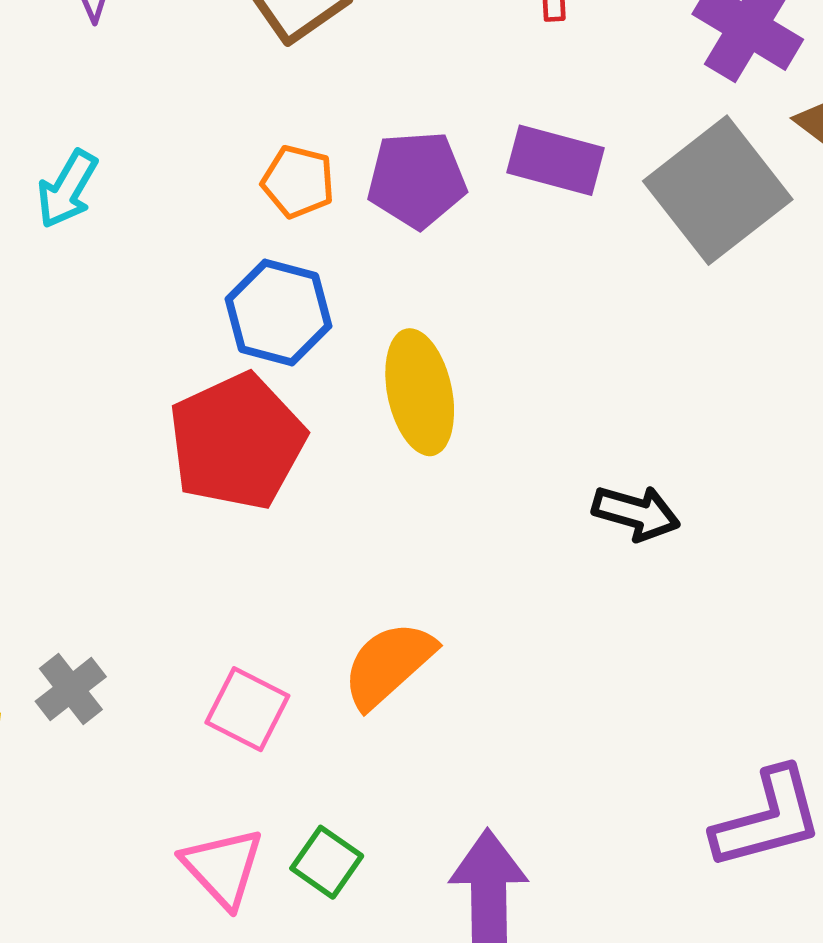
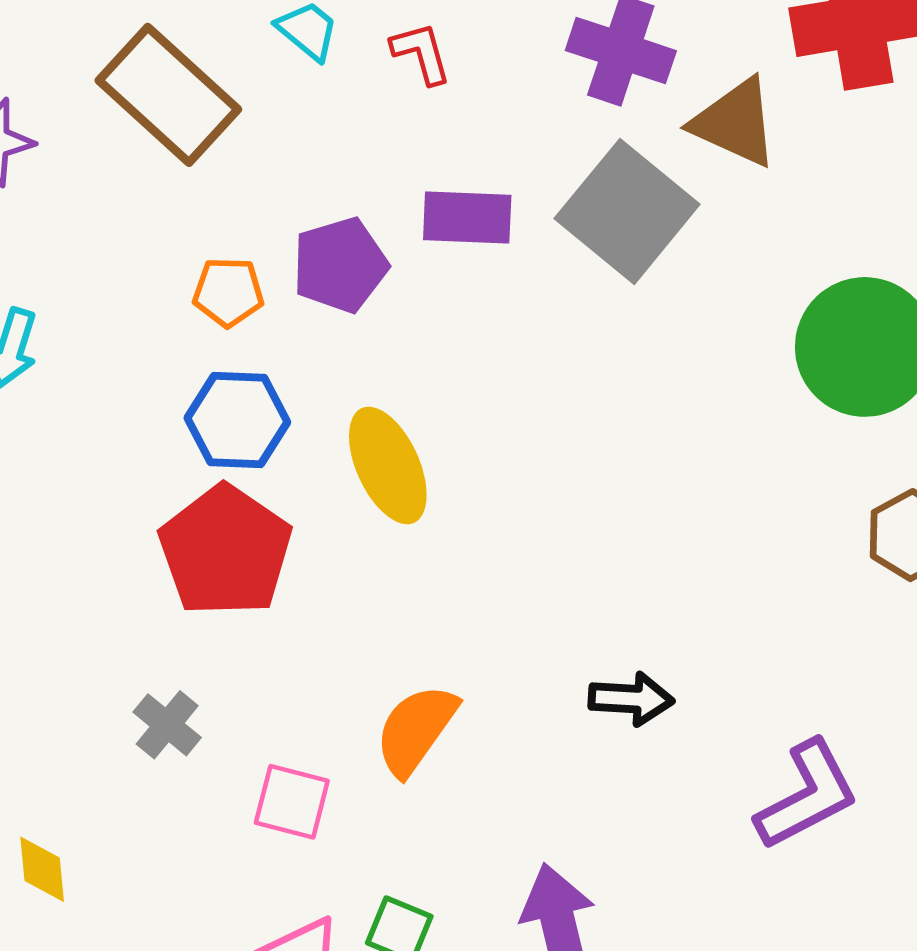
black arrow: (636, 513) -> (631, 699), moved
gray cross: (71, 689) -> (167, 725), moved

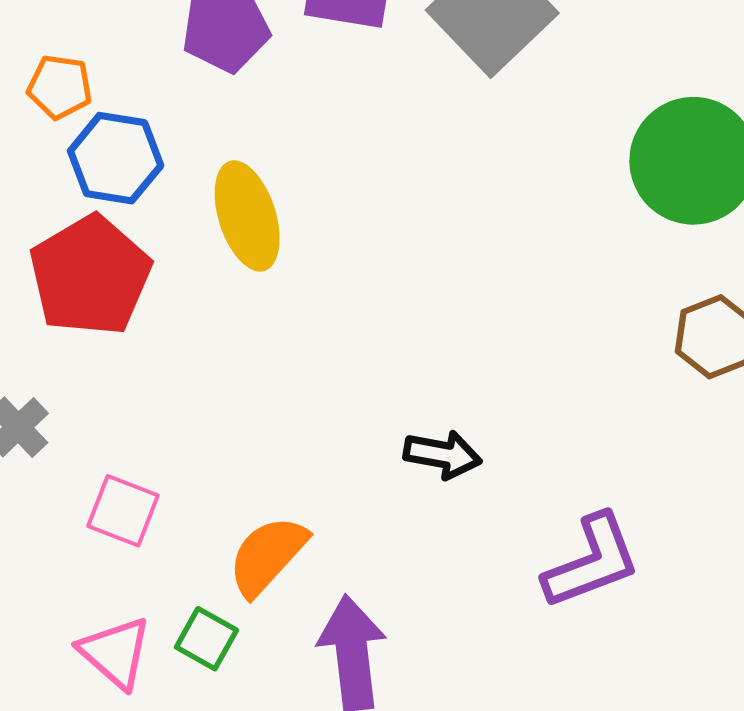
orange pentagon: (228, 292) -> (60, 87), moved
orange semicircle: (416, 730) -> (267, 556), moved

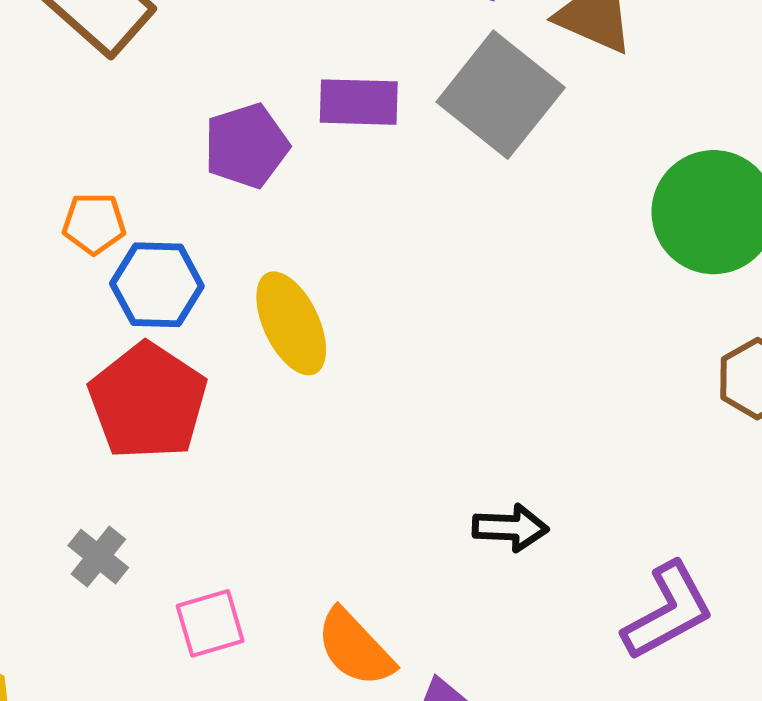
pink square: (123, 511) -> (210, 623), turned -30
orange semicircle: (267, 556) -> (355, 648), turned -78

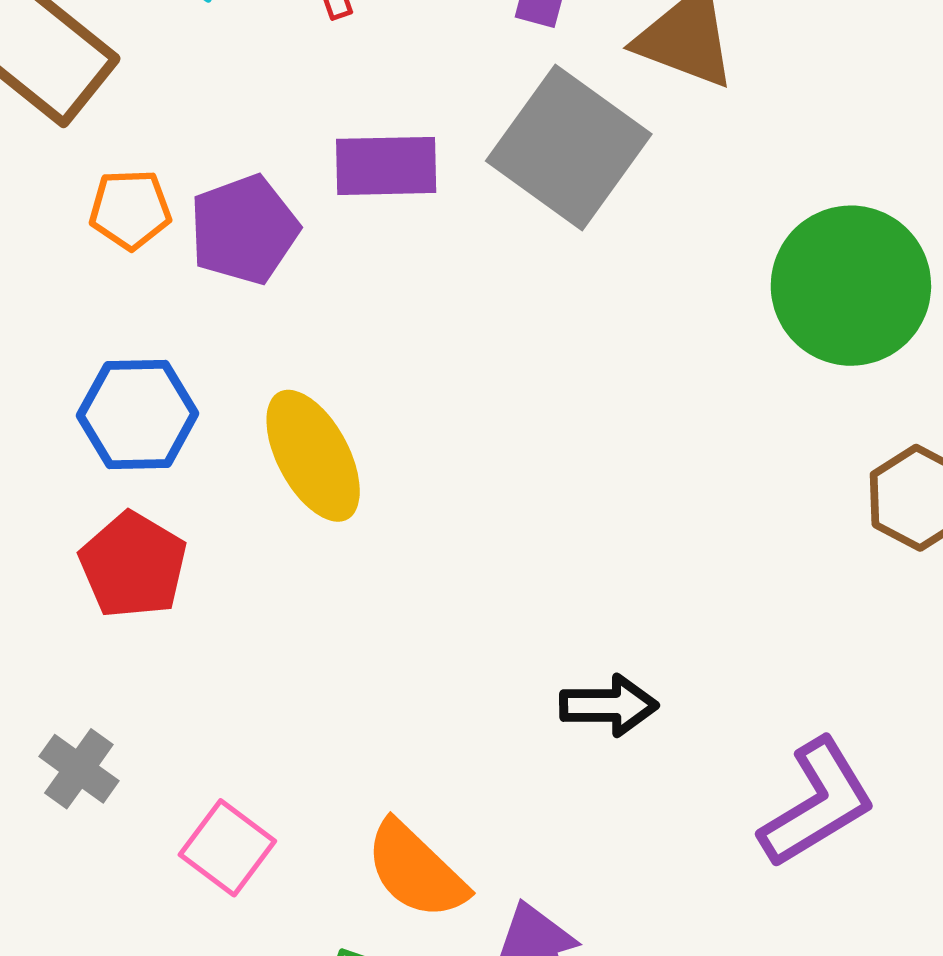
orange pentagon: (94, 223) -> (130, 209), moved
red pentagon: (148, 401) -> (133, 565), size x0.7
pink square: (210, 623) -> (227, 848), turned -34

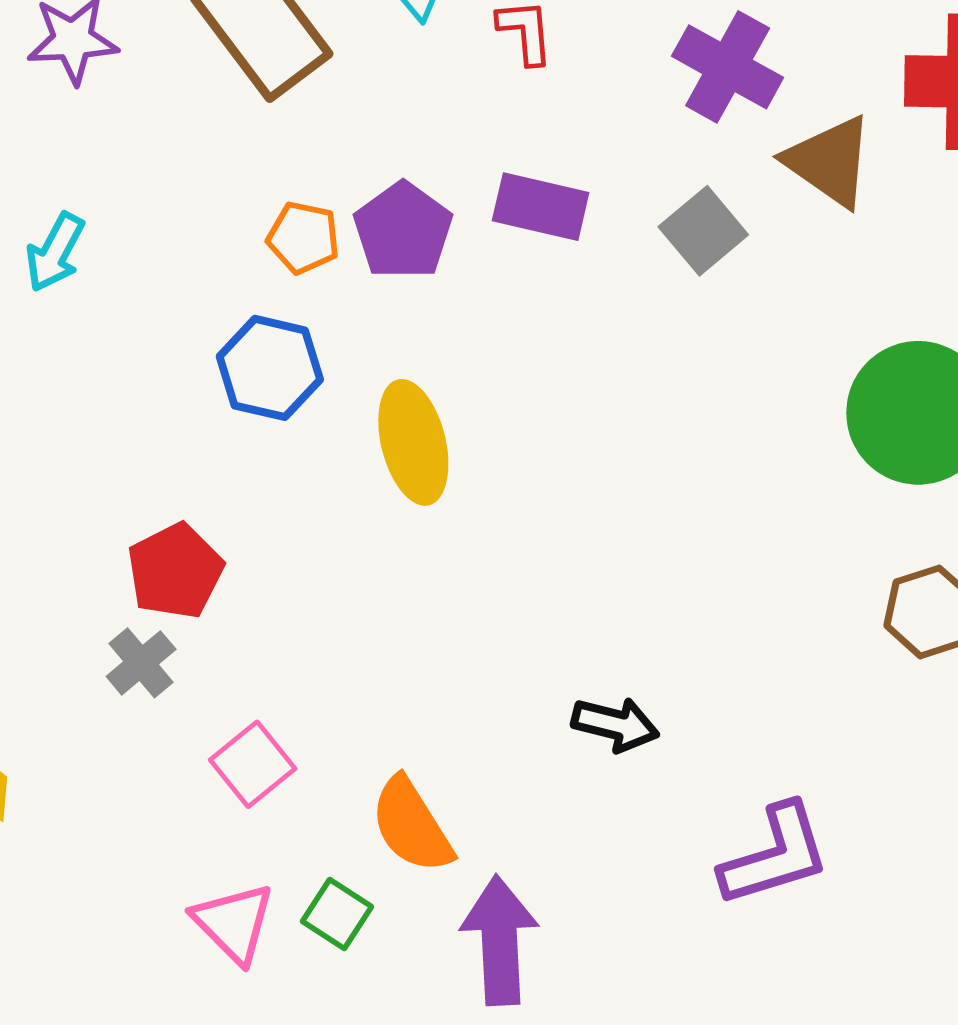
gray square: (569, 148) -> (703, 231), size x0.6
orange pentagon: (130, 209) -> (303, 238), moved
purple pentagon: (244, 230) -> (403, 231), turned -30
red pentagon: (133, 565) -> (175, 571), moved

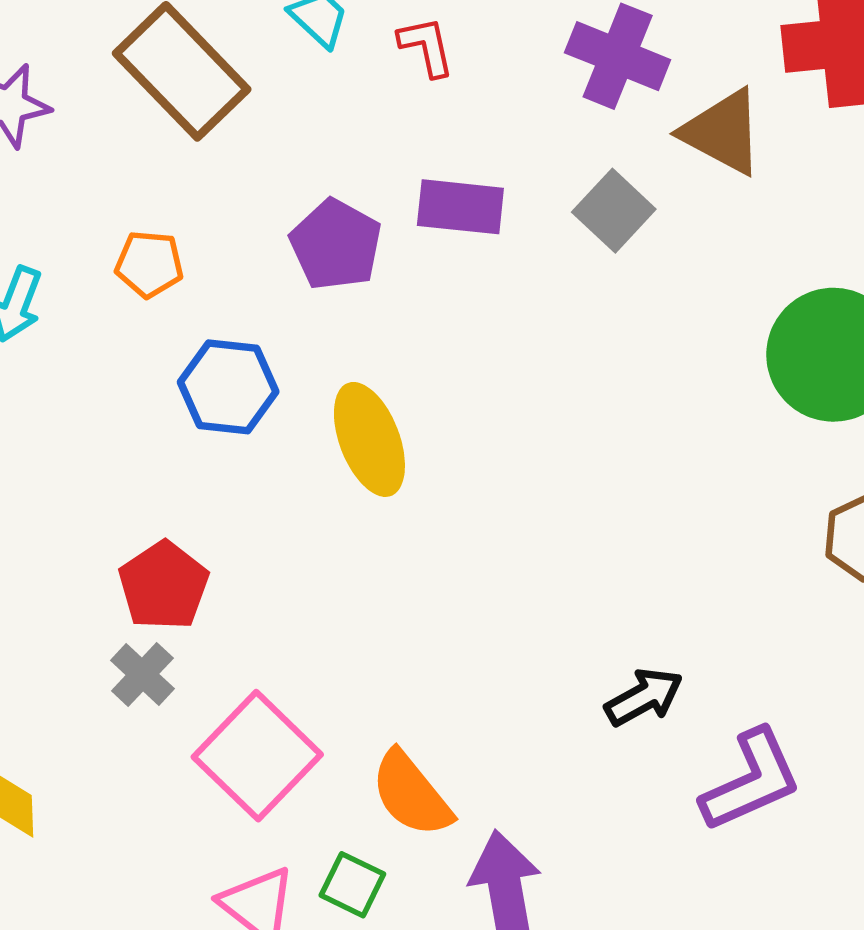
orange pentagon: (303, 238) -> (149, 264), moved
black arrow: (615, 724) -> (644, 697), moved, turned -36
pink square: (253, 764) -> (257, 756), size x1.6

